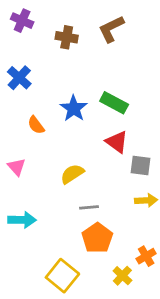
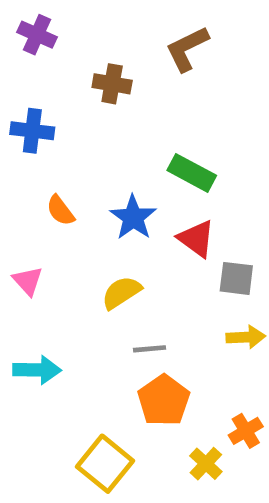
brown cross: (67, 37) -> (112, 84), moved
blue cross: (19, 78) -> (32, 131), turned -35
blue star: (74, 108) -> (133, 218), moved

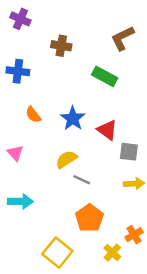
brown L-shape: (187, 49) -> (123, 38), moved
green rectangle: (192, 173) -> (105, 76), moved
gray line: (150, 349) -> (82, 180), moved, turned 30

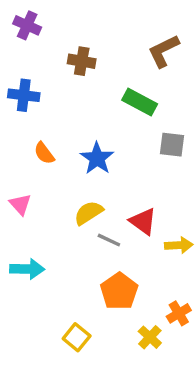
red triangle: (107, 130) -> (143, 221), moved
gray square: (129, 152) -> (172, 145), moved
yellow square: (57, 253) -> (77, 337), size x0.7

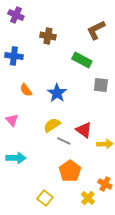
orange cross: (179, 313) -> (105, 184), turned -32

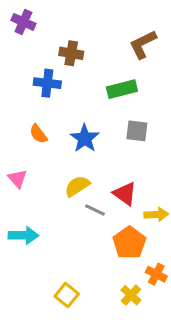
blue cross: (14, 56) -> (47, 83), moved
green rectangle: (82, 60) -> (122, 89), turned -42
gray square: (101, 85) -> (137, 131), moved
orange pentagon: (70, 171) -> (129, 243), moved

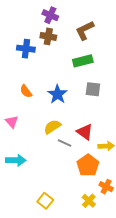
purple cross: (23, 22) -> (50, 15), moved
brown L-shape: (143, 44) -> (85, 30), moved
blue cross: (47, 83) -> (26, 49), moved

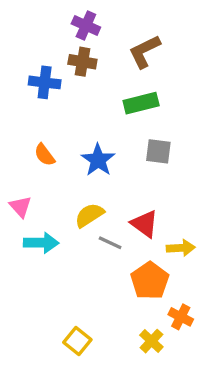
cyan arrow: (16, 160) -> (41, 243), moved

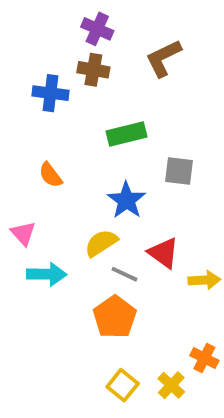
green rectangle: (141, 103) -> (126, 134), moved
blue star: (98, 160) -> (126, 200), moved
orange pentagon: (150, 281) -> (115, 317), moved
yellow square: (77, 341) -> (123, 385), moved

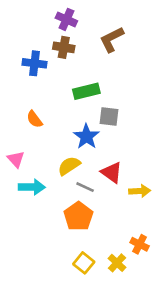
gray square: (179, 171) -> (109, 117), moved

